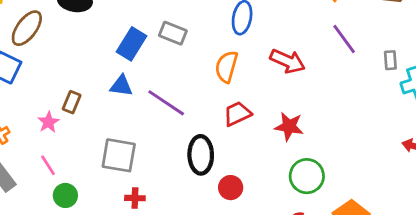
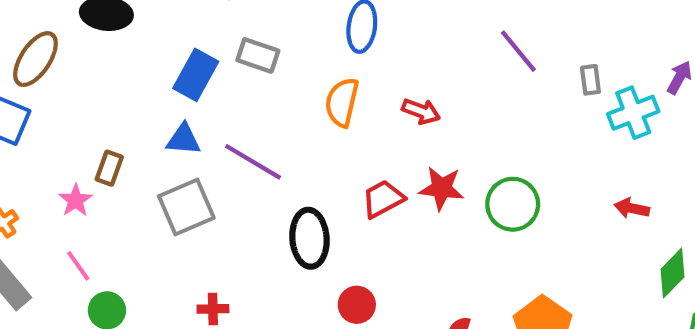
red arrow: (288, 61) -> (421, 111), moved, size x0.7
red trapezoid: (237, 114) -> (383, 199), moved
gray square: (119, 155) -> (186, 207), moved, turned -30
green circle: (307, 176) -> (513, 204), moved
red circle: (231, 188) -> (357, 305), moved

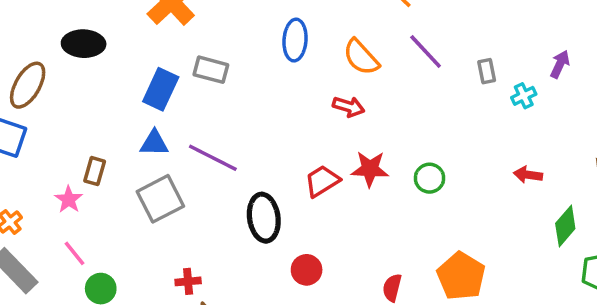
orange semicircle: (342, 102) -> (361, 57), moved, turned -51
cyan cross: (633, 113) -> (524, 96), size x0.6
green circle: (513, 204) -> (430, 178), size x0.7

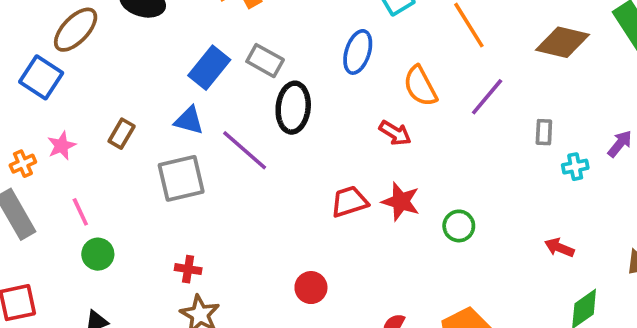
purple line: (426, 52) -> (487, 97), turned 69
pink star: (69, 199) -> (62, 146), moved
black ellipse: (264, 218) -> (293, 108), moved

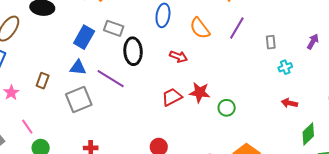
red arrow: (395, 133) -> (178, 57), moved
cyan cross: (575, 167) -> (285, 67), moved
green circle: (459, 226) -> (227, 108), moved

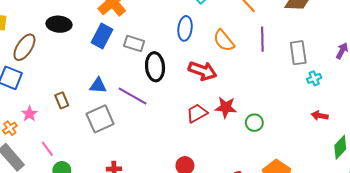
purple line: (237, 28) -> (262, 39), turned -30
blue rectangle: (84, 37) -> (102, 36), moved
gray rectangle: (271, 42) -> (298, 53), size x1.6
red arrow: (178, 57) -> (202, 71), size x1.5
brown rectangle: (43, 81) -> (62, 100), turned -42

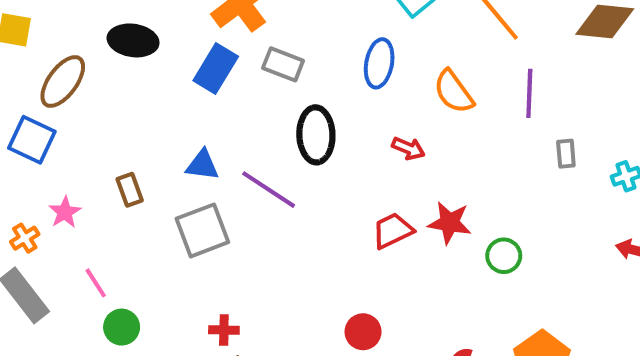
gray rectangle: (134, 44) -> (283, 64), moved
gray rectangle: (298, 53) -> (566, 154), moved, size x0.6
red arrow: (202, 71) -> (408, 148), size x0.6

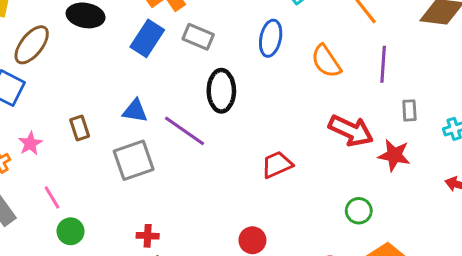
red arrow: (408, 148) -> (351, 131), moved, size x1.8
red star: (450, 223) -> (394, 155), moved
green circle: (504, 256) -> (359, 211), moved

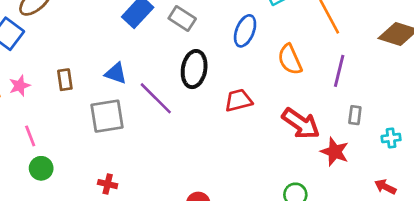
red trapezoid: (277, 165) -> (238, 100), moved

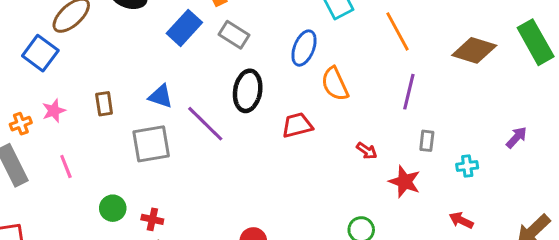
orange semicircle: (290, 59) -> (335, 84), moved
red arrow: (301, 124) -> (367, 151), size x0.5
green circle: (41, 168) -> (113, 208), moved

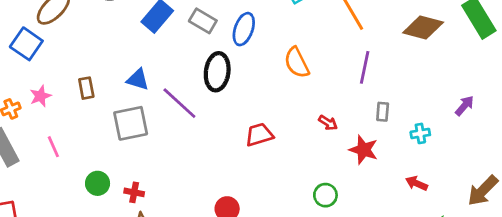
blue ellipse: (304, 48) -> (244, 29), moved
red trapezoid: (297, 125) -> (259, 135), moved

